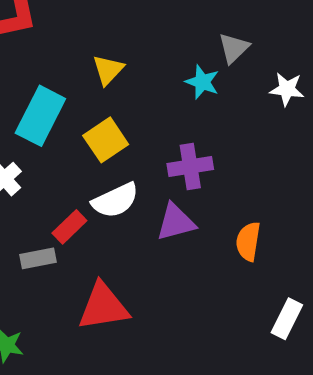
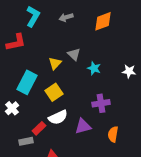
gray triangle: (234, 48) -> (74, 54), moved, turned -32
purple cross: (190, 167) -> (101, 103), moved

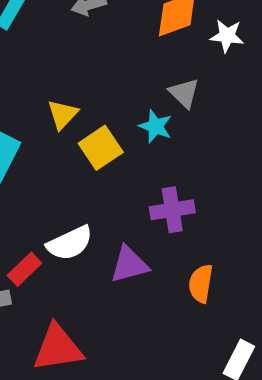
gray triangle: (74, 54) -> (184, 93), moved
white star: (129, 71) -> (227, 36), moved
yellow square: (54, 92) -> (101, 148), moved

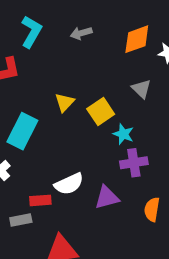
cyan star: (155, 126) -> (123, 134), moved
yellow square: (101, 148) -> (101, 112), moved
red rectangle: (24, 269) -> (40, 200), turned 40

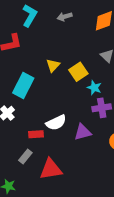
gray rectangle: (21, 220) -> (25, 157), moved, turned -40

